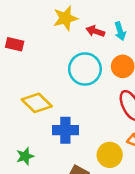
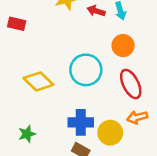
cyan circle: (85, 69) -> (86, 70), moved
blue cross: (65, 130) -> (81, 122), moved

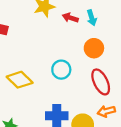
cyan circle: (86, 70) -> (61, 70), size x0.7

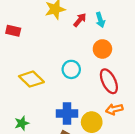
red arrow: (70, 18) -> (80, 20), turned 112

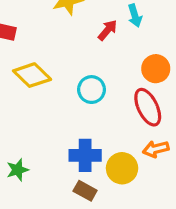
red arrow: (80, 20) -> (108, 30), moved
orange circle: (102, 49) -> (156, 69), moved
yellow diamond: (31, 79) -> (32, 75), moved

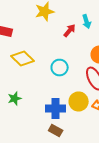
yellow circle: (122, 168) -> (79, 102), moved
green star: (18, 170) -> (15, 98), moved

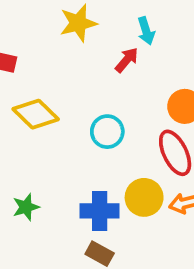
cyan arrow: (87, 22) -> (146, 31), moved
green star: (15, 98) -> (26, 207), moved

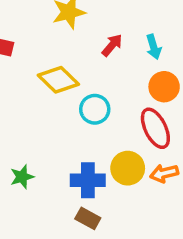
cyan arrow: (146, 31) -> (154, 47), moved
yellow diamond: (36, 114) -> (58, 80), moved

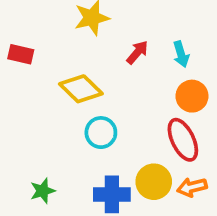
cyan circle: (95, 109) -> (101, 133), moved

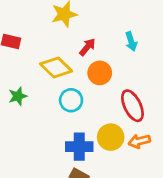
red arrow: (137, 52) -> (87, 47), moved
orange circle: (192, 96) -> (100, 73), moved
green star: (43, 191) -> (18, 96), moved

